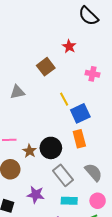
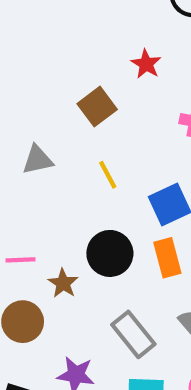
yellow line: (64, 99) -> (108, 175), moved
black circle: (51, 148) -> (110, 253), moved

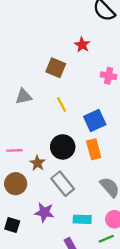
brown square: (97, 107) -> (56, 68), turned -30
gray rectangle: (133, 334) -> (63, 184), moved

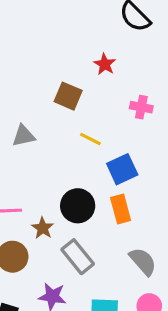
yellow line: (62, 104) -> (90, 139), moved, turned -35

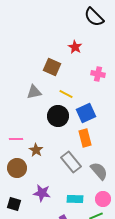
gray triangle: (24, 136) -> (34, 92), moved
black circle: (78, 206) -> (58, 116), moved
gray rectangle: (78, 257) -> (71, 162), moved

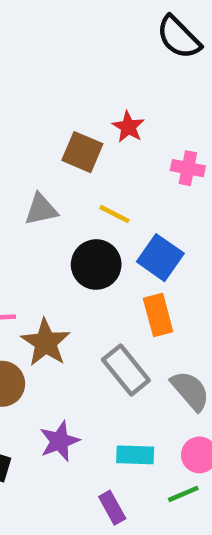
red star: (75, 47) -> (128, 127), moved
blue square: (86, 113) -> (160, 258), turned -30
brown star: (36, 150) -> (46, 342), size x1.5
purple star: (42, 193) -> (59, 441), turned -30

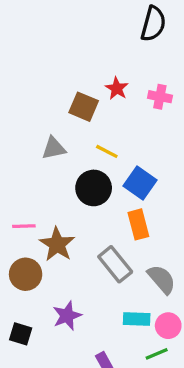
black semicircle: (179, 37) -> (153, 24), turned -120
pink cross: (188, 168) -> (160, 97), moved
cyan rectangle: (135, 455) -> (137, 319), moved

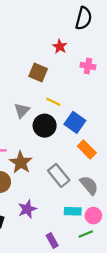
red star: (117, 88) -> (60, 46), moved
gray triangle: (54, 148) -> (22, 110), moved, turned -35
orange rectangle: (138, 224) -> (87, 149), moved, turned -30

